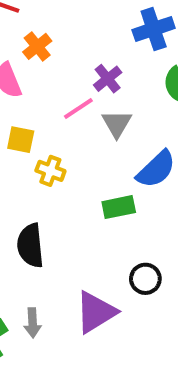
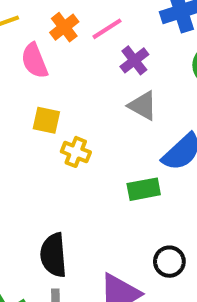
pink line: (78, 108) -> (107, 29), moved
gray triangle: (117, 124) -> (143, 106), turned -32
black semicircle: (30, 246) -> (53, 255), moved

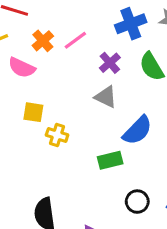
purple cross: (134, 60) -> (110, 63), moved
pink semicircle: (34, 61) -> (22, 68), turned -40
black circle: (169, 262) -> (137, 202), moved

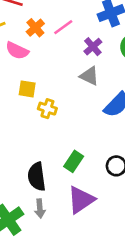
green rectangle: (110, 160) -> (74, 161), moved, turned -42

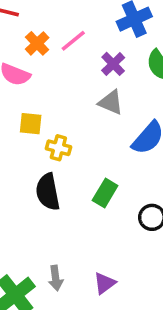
green rectangle: (74, 161) -> (105, 193), moved
black semicircle: (37, 177) -> (48, 192), moved
purple triangle: (81, 200) -> (105, 283), moved, size x0.6

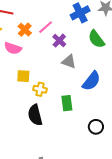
purple cross: (113, 64) -> (59, 41), moved
green rectangle: (105, 193) -> (67, 103), moved, turned -35

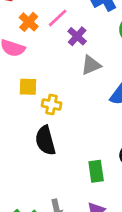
gray triangle: (69, 62) -> (91, 65), turned -42
green rectangle: (67, 103) -> (96, 171), moved

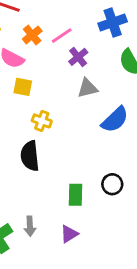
yellow square: (28, 87) -> (23, 87), moved

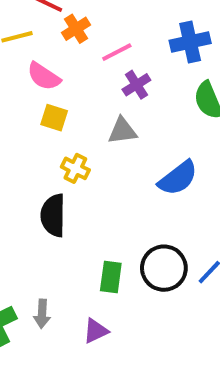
orange cross: (32, 35) -> (76, 29), moved
gray triangle: (87, 88) -> (122, 131), moved
black circle: (112, 184) -> (164, 268), size x1.5

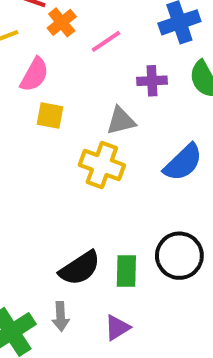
pink semicircle: (44, 76) -> (34, 75), turned -88
purple cross: (136, 85) -> (152, 81), moved, turned 36
yellow cross: (75, 168) -> (102, 165), moved, size x1.5
black semicircle: (53, 215) -> (80, 268), moved, turned -117

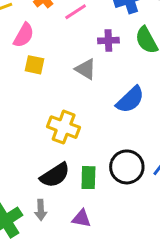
gray triangle: (121, 121) -> (86, 69), turned 45
yellow cross: (102, 165) -> (64, 127), moved
purple triangle: (117, 328) -> (81, 218), turned 42

